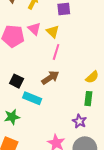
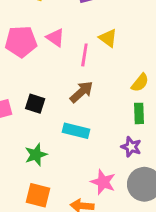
pink triangle: (34, 29) -> (55, 38), moved
yellow triangle: (53, 32) -> (108, 38), moved
cyan rectangle: (32, 98) -> (76, 131), moved

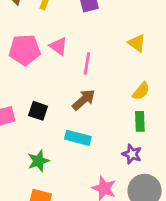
yellow triangle: (108, 38) -> (137, 43), moved

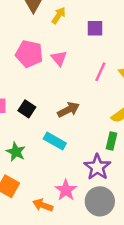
pink line: (87, 63) -> (100, 72), moved
purple star: (132, 154) -> (97, 167), size x1.5
green star: (38, 161) -> (16, 152), turned 30

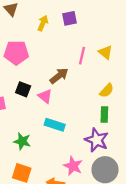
yellow arrow: (59, 15) -> (43, 23), moved
pink triangle: (59, 58) -> (45, 96), moved
black square: (27, 109) -> (23, 89), moved
brown arrow: (68, 110) -> (59, 76), moved

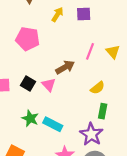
black square: (23, 89) -> (28, 83), moved
yellow semicircle: (107, 91) -> (98, 88), moved
cyan rectangle: (55, 125) -> (53, 124), moved
green star: (22, 141) -> (30, 118), moved

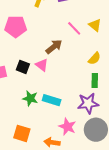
pink line: (90, 51) -> (74, 28), turned -56
yellow semicircle: (98, 88) -> (94, 58), moved
purple star: (91, 134) -> (88, 103), turned -30

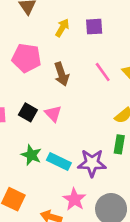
brown arrow: (54, 47) -> (62, 74), moved, turned 102
purple star: (88, 103) -> (92, 163), moved

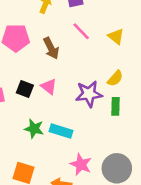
pink line: (103, 72) -> (81, 31), moved
purple star: (92, 163) -> (89, 94), moved

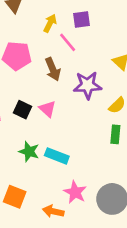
pink line: (81, 31) -> (68, 42), moved
purple star: (89, 94) -> (88, 85), moved

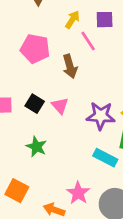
purple star: (88, 85) -> (101, 116), moved
cyan rectangle: (57, 156) -> (105, 158), moved

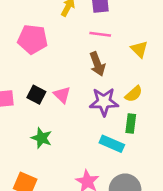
pink line: (88, 41) -> (100, 34), moved, turned -45
brown arrow: (70, 66) -> (97, 64), moved

